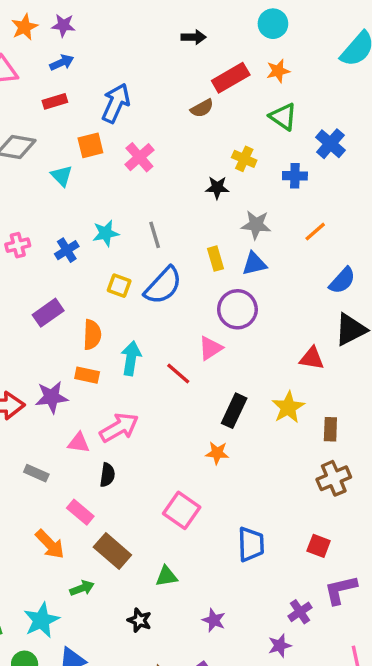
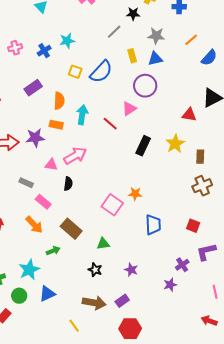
gray line: (155, 235) -> (114, 32), moved, turned 63
blue semicircle: (342, 281) -> (209, 58), moved
orange star: (217, 453) -> (135, 194), moved
pink rectangle: (80, 512) -> (43, 202), moved
black star: (139, 620) -> (95, 270), moved

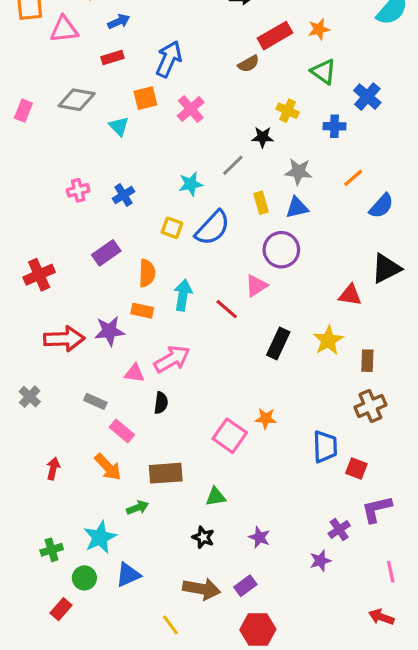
cyan star: (67, 41) -> (191, 184), moved
blue trapezoid: (153, 225) -> (325, 447), moved
brown rectangle: (71, 229) -> (166, 473), turned -45

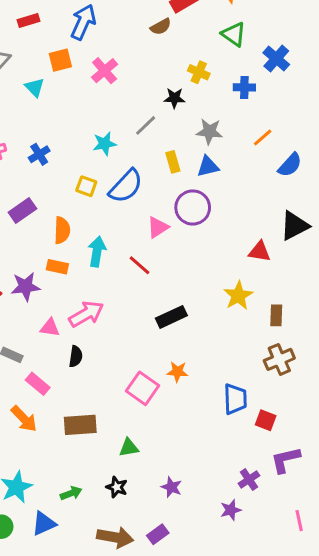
pink triangle: (256, 286) -> (158, 227), moved
black rectangle: (278, 343) -> (171, 317), moved, turned 40
green arrow: (138, 508) -> (71, 493), moved

